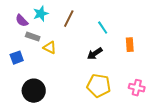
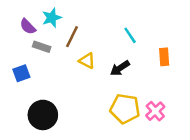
brown line: (69, 19) -> (72, 37), moved
yellow triangle: (50, 48) -> (87, 61), moved
pink cross: (137, 88) -> (155, 111), moved, turned 35

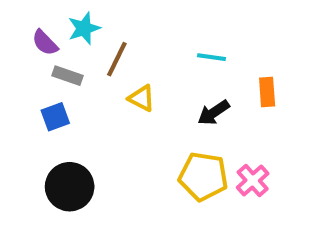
cyan line: (130, 35) -> (212, 57), turned -48
black arrow: (120, 68) -> (214, 113), moved
blue square: (21, 73) -> (55, 117), moved

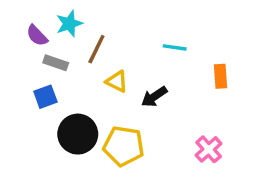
black arrow: (214, 113) -> (154, 97), moved
yellow pentagon: (203, 176) -> (124, 146), moved
black circle: (70, 187) -> (78, 134), moved

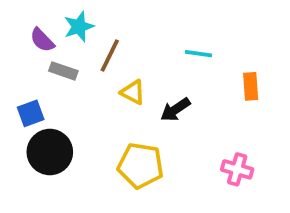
blue square: (45, 97) -> (31, 113), moved
black circle: (78, 134) -> (50, 152), moved
pink cross: (209, 149) -> (237, 169), turned -32

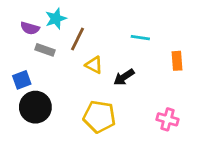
purple semicircle: (42, 40) -> (30, 28), turned -30

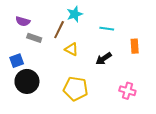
cyan star: (56, 19) -> (75, 14), moved
black arrow: (124, 77) -> (104, 59), moved

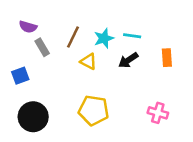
cyan star: (75, 14) -> (104, 38), moved
gray rectangle: (34, 38) -> (42, 47), turned 40
black arrow: (104, 59) -> (128, 60), moved
black circle: (27, 81) -> (33, 117), moved

